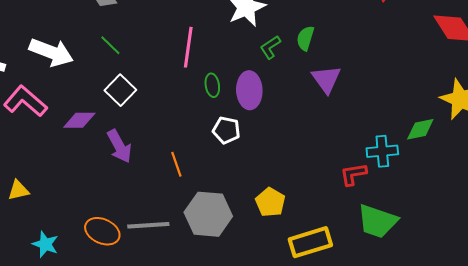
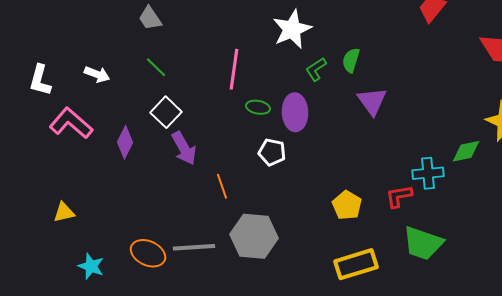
white arrow: (51, 52) -> (97, 74), size x0.6
green ellipse: (212, 85) -> (258, 107), turned -70
purple diamond: (79, 120) -> (125, 142), turned -64
purple arrow: (119, 146) -> (184, 148), moved
yellow pentagon: (270, 202) -> (347, 205), moved

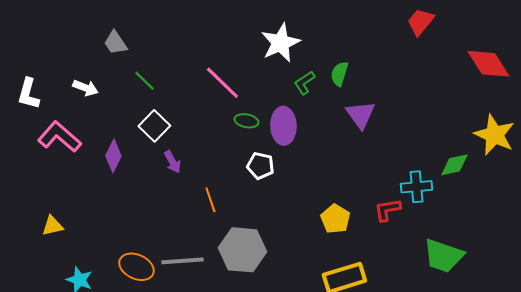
gray trapezoid: (150, 18) -> (115, 43), moved
pink line: (234, 69) -> (222, 83), turned -54
purple arrow: (184, 148) -> (172, 162), size x0.7
green trapezoid: (423, 243) -> (443, 256), moved

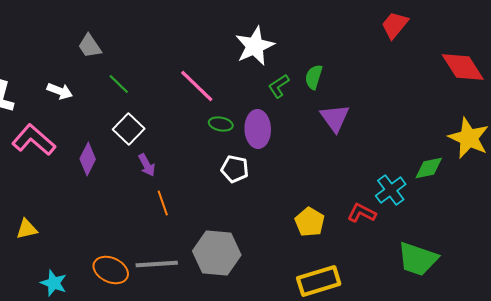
cyan cross: (416, 187) -> (391, 190), turned -32
orange line: (210, 200) -> (163, 203), moved
red L-shape: (387, 210) -> (362, 213), turned 36

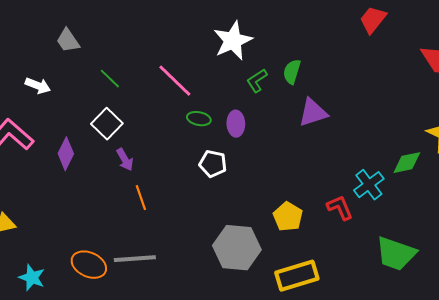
green line: (119, 84) -> (110, 79), moved
purple triangle: (335, 118) -> (313, 113), turned 48
purple ellipse: (258, 129) -> (236, 124), size x0.7
red L-shape: (362, 213) -> (340, 208), turned 40
gray hexagon: (217, 253) -> (237, 248), moved

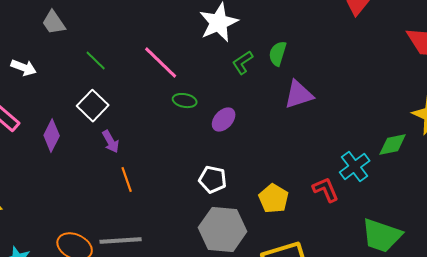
purple ellipse: (236, 124) -> (224, 120), moved, turned 45
white pentagon: (213, 164) -> (213, 180), moved

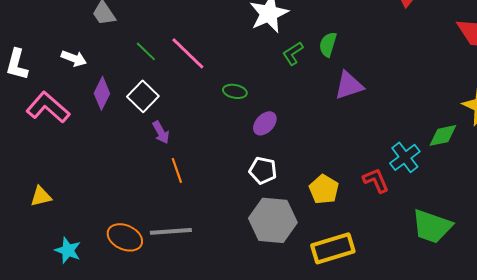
pink line: (161, 63) -> (188, 53), moved
purple ellipse: (224, 120) -> (265, 123), moved
purple diamond: (52, 136) -> (102, 93), moved

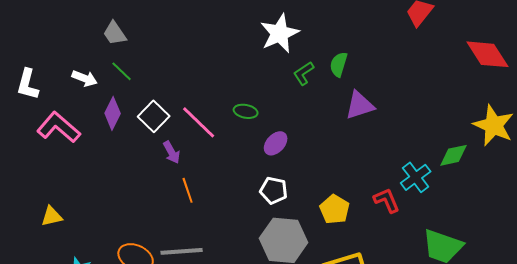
green line: (146, 51) -> (122, 71), moved
pink line: (188, 53) -> (199, 122), moved

